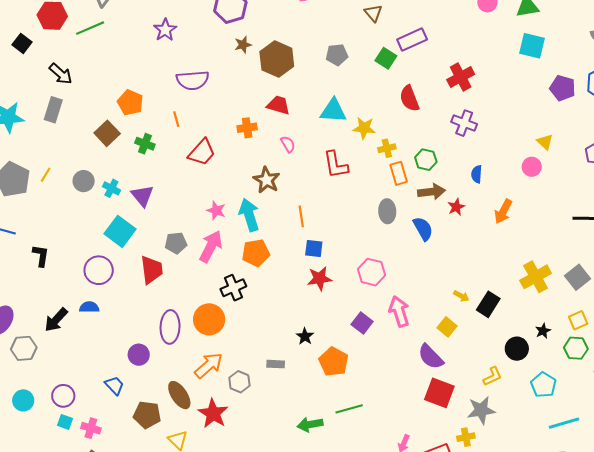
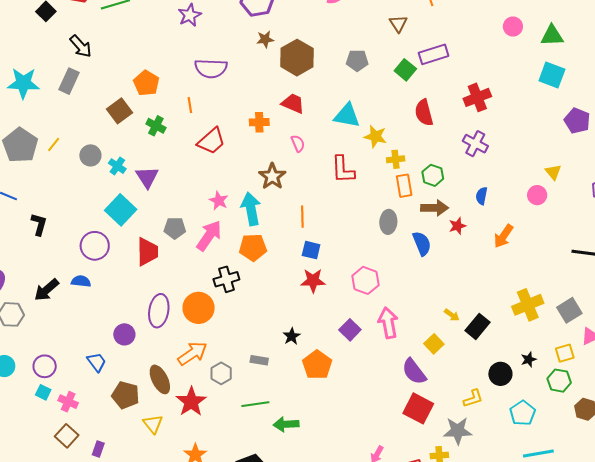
green line: (349, 409) -> (255, 404), moved

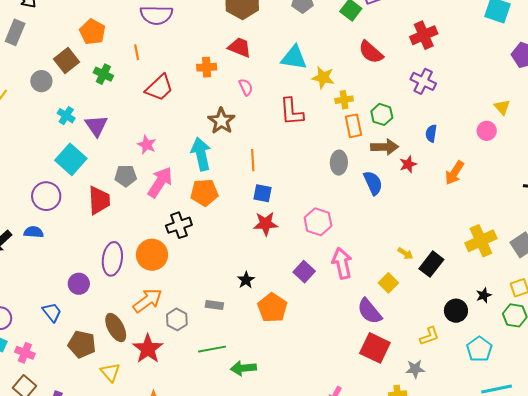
red semicircle: (424, 113) -> (371, 52), turned -32
gray circle: (90, 155) -> (41, 81), moved
pink star: (219, 201) -> (147, 145), moved
gray star: (458, 431) -> (415, 369), size x0.7

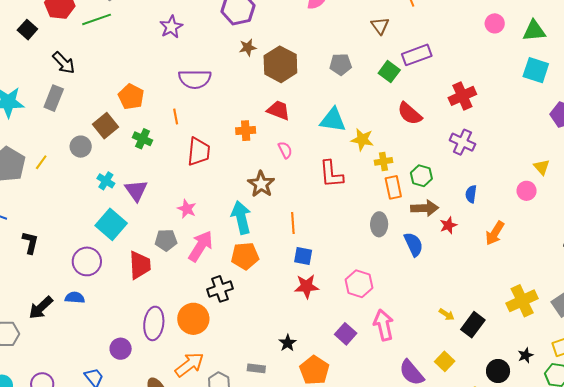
red trapezoid: (159, 88) -> (199, 152), turned -40
yellow square: (388, 283) -> (445, 361), moved

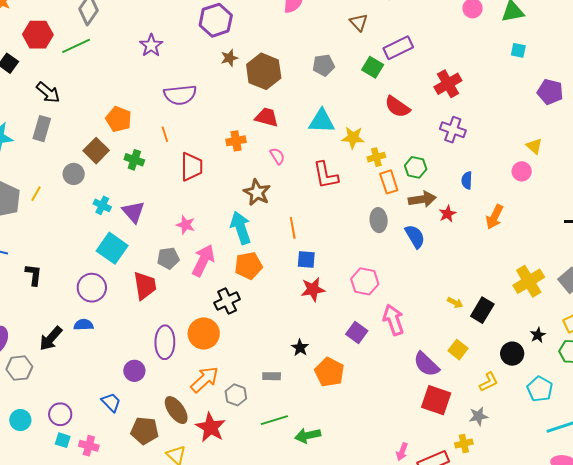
cyan square: (536, 70) -> (518, 50), size x0.6

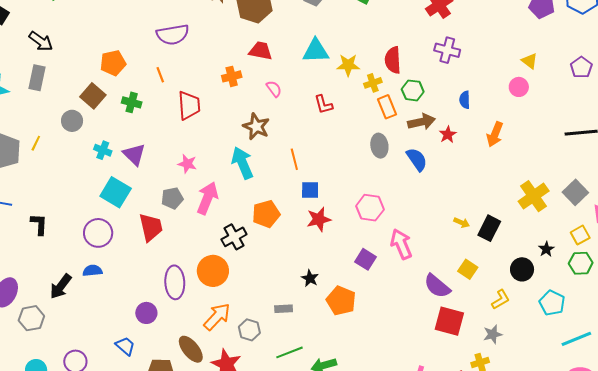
red semicircle: (397, 107) -> (393, 60), moved, turned 56
orange pentagon: (119, 119) -> (113, 63), turned -30
red L-shape: (326, 175) -> (324, 104), size x0.7
orange pentagon: (248, 266) -> (266, 214), moved

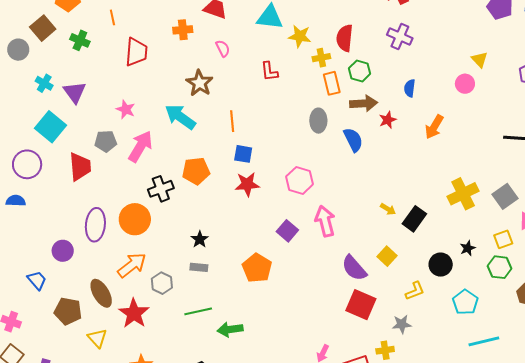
cyan arrow: (242, 163) -> (180, 117), turned -40
black star: (310, 278) -> (200, 239), moved

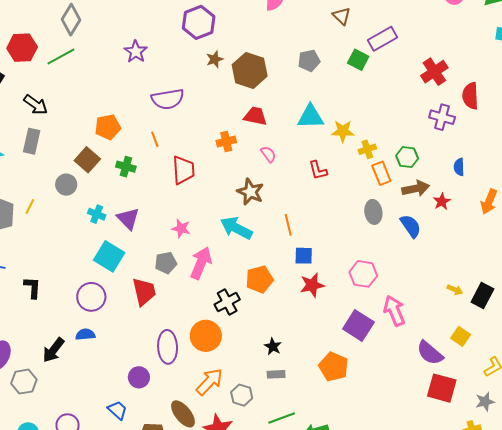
red semicircle: (345, 38) -> (470, 96), moved
purple square: (287, 231) -> (358, 326), size x1.4

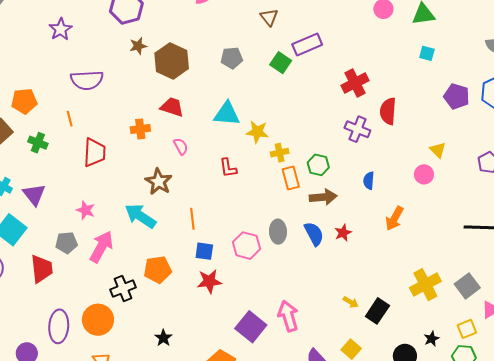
red star: (442, 201) -> (343, 233), moved
gray ellipse: (373, 212) -> (278, 232), moved
pink hexagon: (363, 274) -> (247, 246), moved

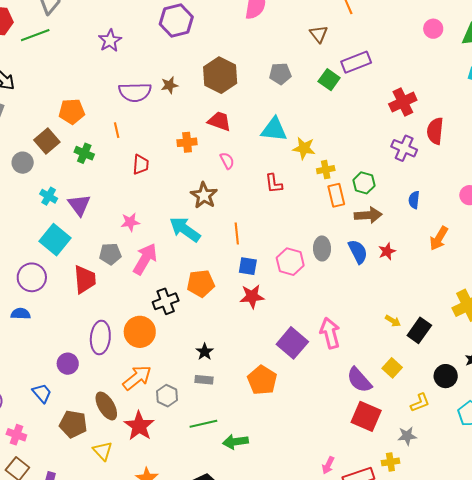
brown star: (138, 46) -> (169, 85), moved
red trapezoid: (95, 152) -> (141, 165), size x0.7
pink star: (86, 210) -> (130, 222), turned -30

